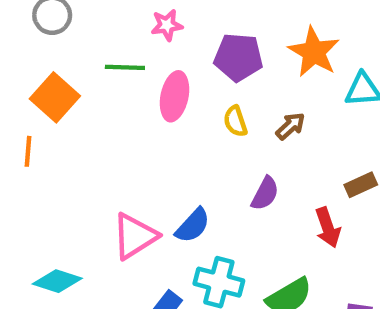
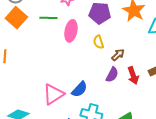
orange square: (55, 97) -> (16, 18), moved
brown arrow: (290, 126) -> (118, 55), moved
red arrow: (328, 227) -> (133, 76), moved

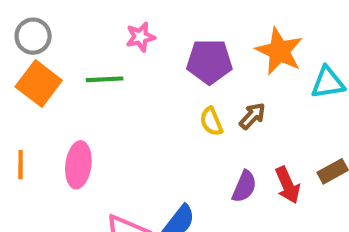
pink ellipse: (71, 31) -> (78, 165), moved
brown arrow: (118, 55) -> (252, 116), moved

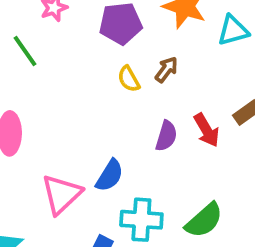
green line: (105, 79) -> (25, 51), turned 64

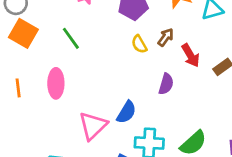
green line: (25, 51) -> (71, 38), moved
red arrow: (207, 130) -> (191, 55), moved

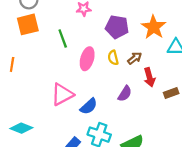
orange square: (23, 33) -> (28, 24), turned 30
pink ellipse: (56, 83) -> (87, 59), moved
pink triangle: (93, 126) -> (62, 94), moved

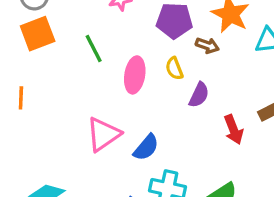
brown arrow: (135, 58) -> (207, 45), moved, turned 64
red arrow: (149, 77) -> (234, 130), moved
purple semicircle: (125, 94) -> (199, 95), moved

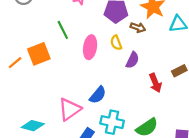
orange square: (38, 34) -> (39, 54), moved
orange line: (21, 98) -> (15, 63), turned 48
pink triangle: (103, 134) -> (70, 109), moved

